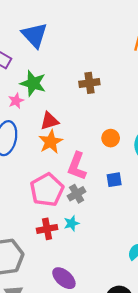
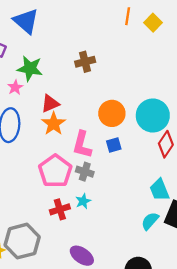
orange circle: (111, 138) -> (112, 113), size x1.5
blue square: (114, 180) -> (114, 145), moved
gray cross: (77, 194) -> (85, 172), turned -36

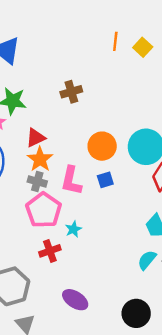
gray cross: (85, 172) -> (37, 181), moved
cyan star: (83, 201) -> (73, 229), moved

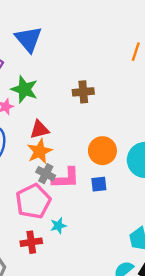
gray cross: (37, 181) -> (46, 174), moved
pink L-shape: (71, 181) -> (66, 178), turned -116

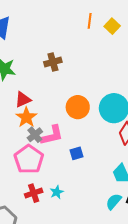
gray cross: (46, 174) -> (35, 135), turned 35
blue square: (99, 184) -> (77, 153), moved
cyan star: (58, 226) -> (57, 192), moved

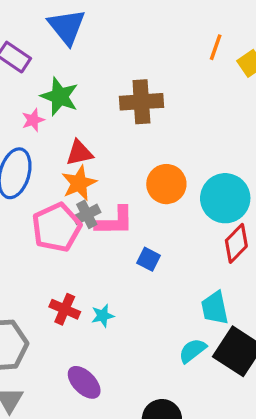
brown cross: (53, 62) -> (141, 102), size x1.4
blue square: (77, 153) -> (148, 259), turned 32
pink pentagon: (29, 159) -> (57, 227), moved
red cross: (34, 193) -> (65, 309), turned 30

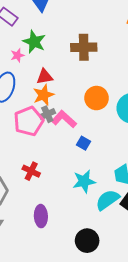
pink L-shape: (115, 221) -> (64, 119), turned -140
cyan star: (103, 316) -> (84, 181), moved, size x1.6
cyan semicircle: (192, 351) -> (108, 200), size x1.4
purple ellipse: (84, 382) -> (41, 216), turned 40

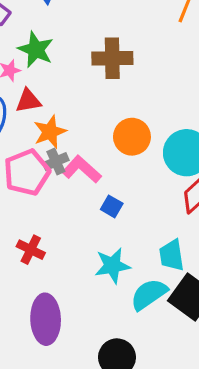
red triangle: (45, 77) -> (28, 101), moved
purple ellipse: (41, 216) -> (46, 319), size x1.4

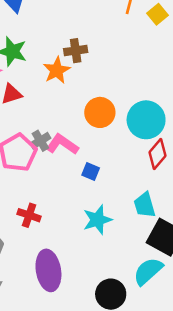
brown cross: (112, 58) -> (76, 51), size x0.7
orange star: (50, 132) -> (57, 70), moved
cyan semicircle: (149, 294) -> (148, 271), moved

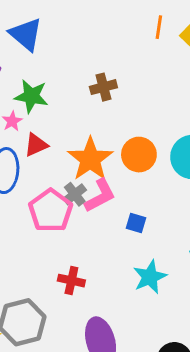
orange star: (57, 70) -> (90, 159), moved, size x1.4
pink L-shape: (62, 144) -> (100, 196), turned 124

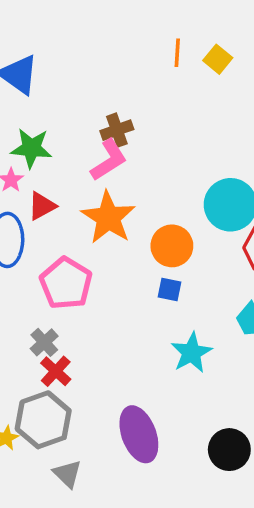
orange circle: (139, 155) -> (172, 246), moved
gray cross: (75, 194) -> (44, 342), moved
pink L-shape: (100, 196) -> (109, 160), moved
red cross: (71, 281) -> (56, 371), moved, turned 35

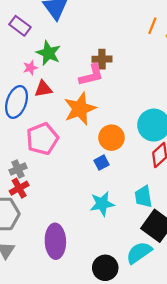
blue square: (169, 289) -> (102, 163), turned 32

